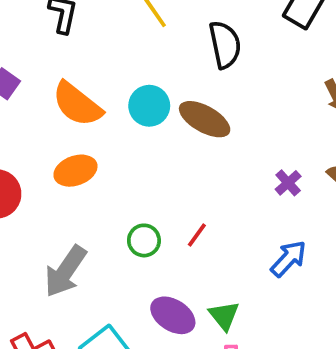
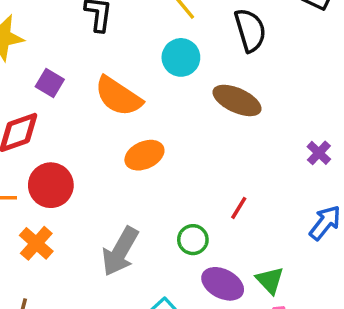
cyan circle: (149, 106) -> (181, 57), moved
orange ellipse: (75, 171) -> (144, 155), moved
green circle: (144, 240) -> (193, 240), moved

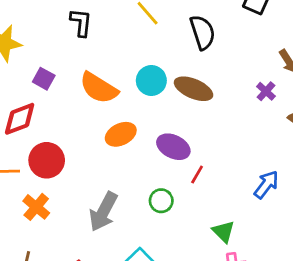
cyan circle: (181, 57) -> (151, 81), moved
purple cross: (319, 153) -> (266, 91), moved
purple ellipse: (223, 284) -> (173, 147), moved

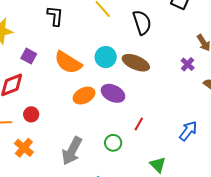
purple ellipse: (173, 147) -> (113, 93), moved
red circle: (47, 160) -> (31, 114), size x0.6

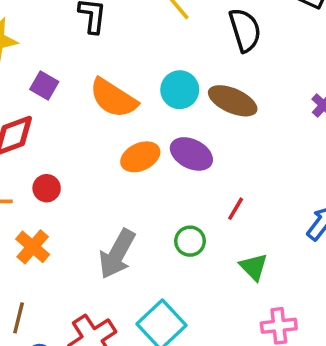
green triangle: (158, 165) -> (254, 267), moved

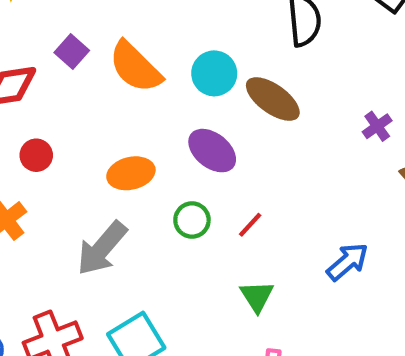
purple square: (44, 86) -> (72, 51), moved
orange ellipse: (140, 157) -> (131, 173), moved
green circle: (190, 241) -> (192, 220), moved

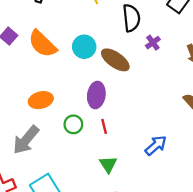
purple cross: (377, 126) -> (153, 43), moved
purple ellipse: (212, 151) -> (96, 95), moved, turned 60
red line: (250, 225) -> (104, 126), turned -56

